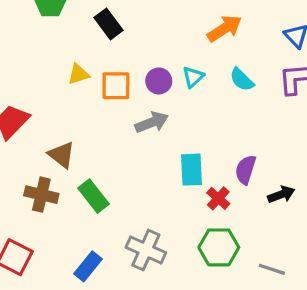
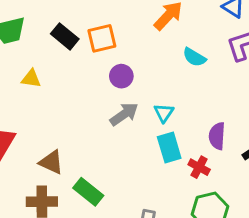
yellow triangle: (78, 74) -> (31, 79), moved, turned 40
cyan triangle: (193, 77) -> (164, 113), moved
orange square: (116, 86) -> (102, 38), moved

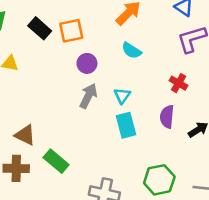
cyan semicircle: (194, 57) -> (131, 51), moved
gray arrow: (124, 114) -> (88, 96), turned -30
red cross: (199, 167) -> (179, 83), moved

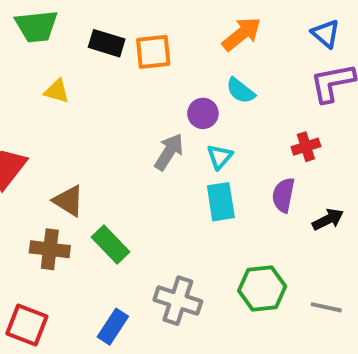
black rectangle: (40, 28) -> (107, 43), turned -30
purple circle: (87, 63) -> (203, 113), moved
red cross: (179, 83) -> (306, 147), turned 36

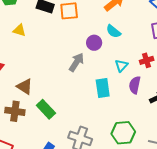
cyan triangle: (220, 157) -> (121, 66), moved

